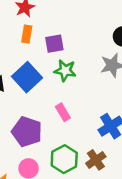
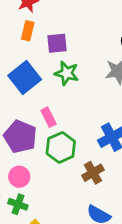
pink rectangle: (63, 112) -> (48, 117), moved
green hexagon: (64, 159) -> (61, 147), moved

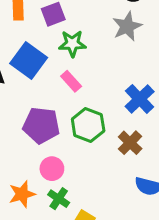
pink rectangle: (48, 117) -> (71, 81), moved
green cross: (18, 204) -> (59, 199), turned 30

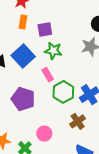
green hexagon: (88, 125) -> (63, 92), moved
pink circle: (52, 169) -> (44, 134), moved

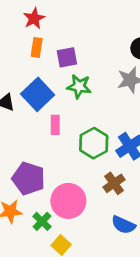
pink rectangle: (48, 75) -> (55, 125), moved, turned 32
purple pentagon: (23, 99) -> (29, 178), moved
pink circle: (44, 134) -> (68, 201), size x1.6

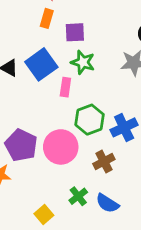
pink rectangle: (55, 125) -> (65, 87), moved
pink circle: (68, 201) -> (61, 147), moved
green cross: (42, 221) -> (78, 196), moved

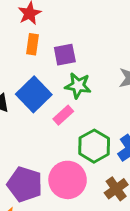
pink rectangle: (65, 87) -> (63, 115), turned 48

